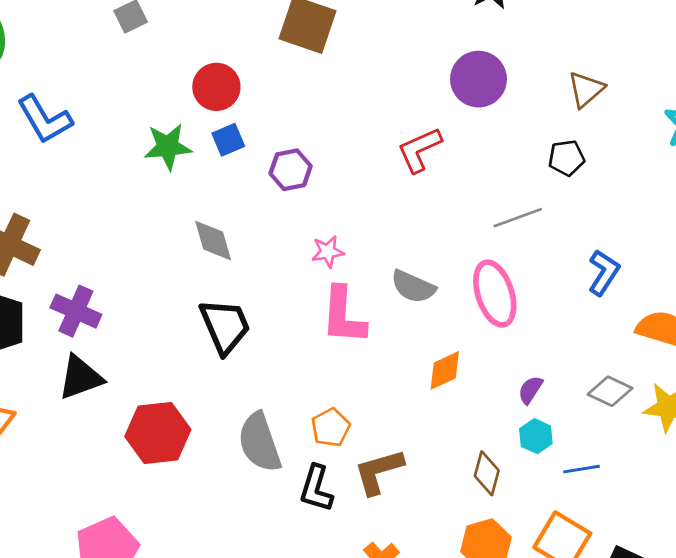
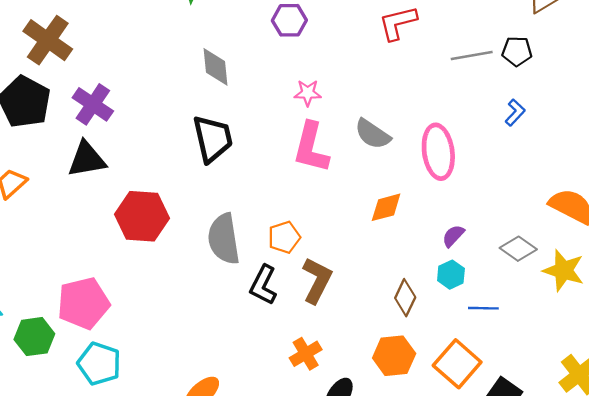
gray line: (518, 218) -> (472, 56), moved
blue L-shape: (604, 272) -> (515, 113), moved, size x0.7
brown L-shape: (379, 472) -> (317, 280), turned 123

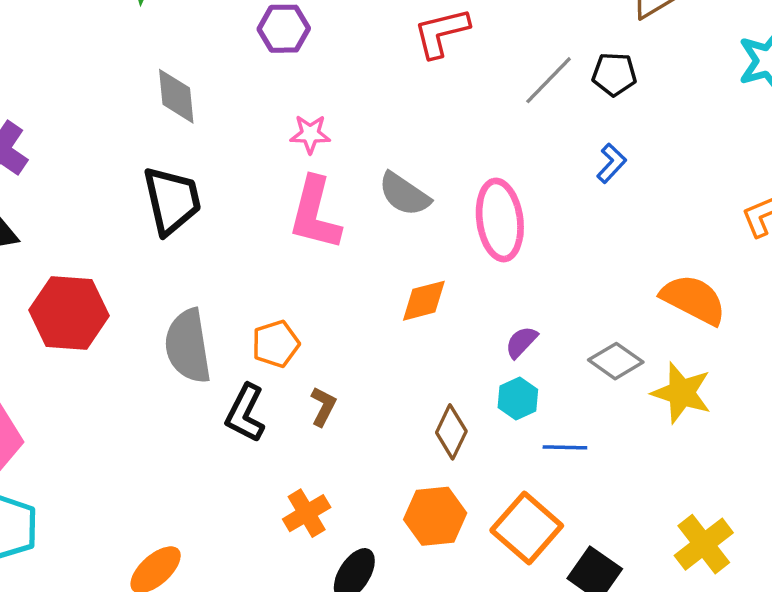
gray line: (472, 56) -> (549, 80), turned -36
brown L-shape: (317, 280) -> (323, 407), size x0.6

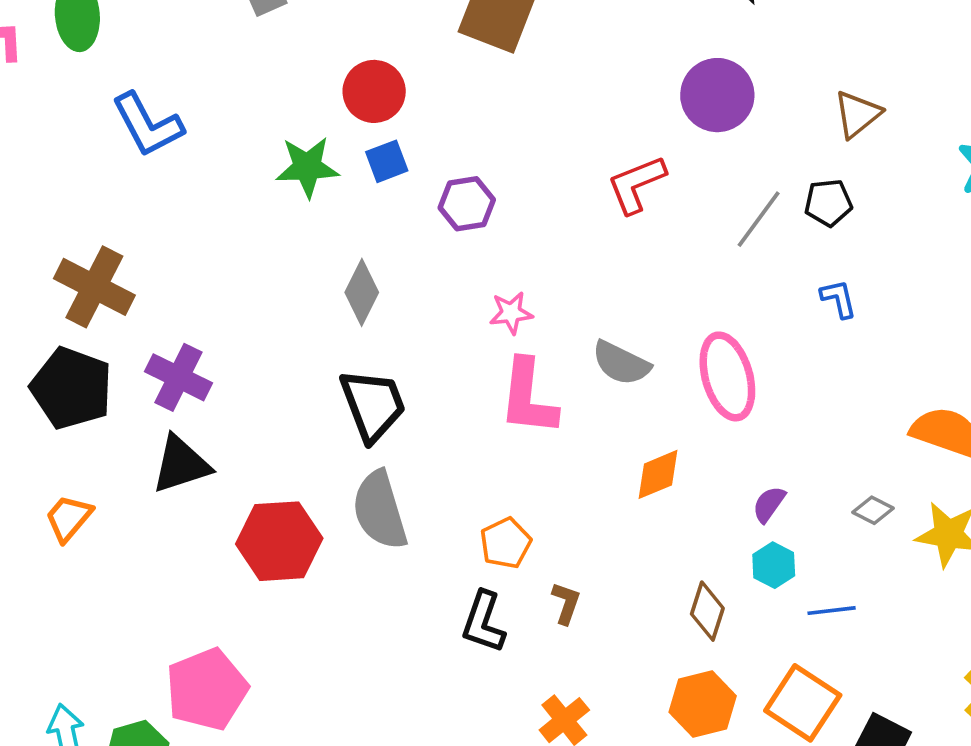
gray diamond: (176, 96) -> (362, 292), turned 40
blue L-shape: (611, 163) -> (839, 299), turned -48
gray semicircle: (188, 346) -> (380, 510), moved
gray diamond: (616, 361) -> (873, 510), size x0.7

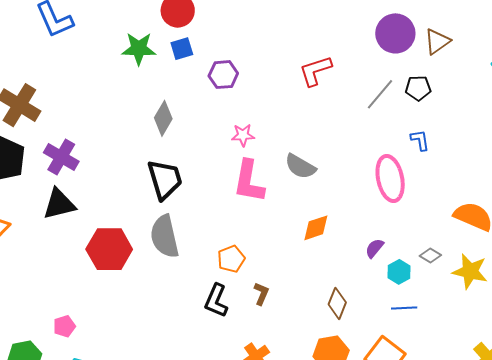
purple circle: (717, 95) -> (395, 33), moved
pink ellipse: (727, 376) -> (390, 178), moved
cyan hexagon: (774, 565) -> (399, 272), moved
pink pentagon: (207, 689) -> (64, 326), size x0.5

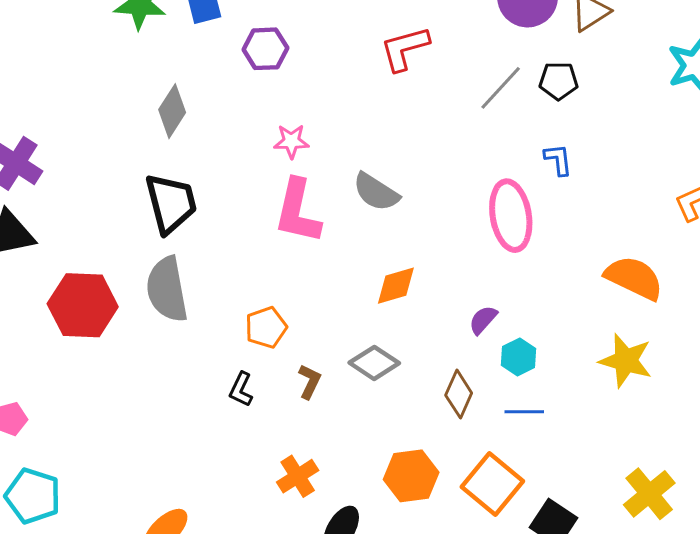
gray diamond: (430, 255) -> (374, 363), moved, size x1.5
black L-shape: (216, 301) -> (241, 389), size x0.7
brown diamond: (337, 303) -> (459, 394), moved

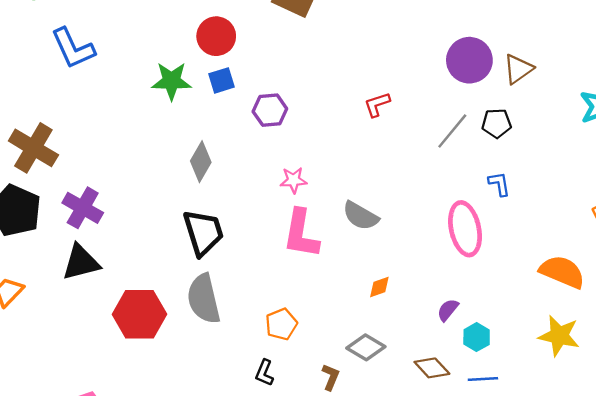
red L-shape: (405, 48) -> (377, 104), size x0.7
orange diamond: (396, 286) -> (379, 287), size x0.7
brown L-shape: (310, 382) -> (331, 377), moved
brown diamond: (459, 394) -> (432, 368), turned -64

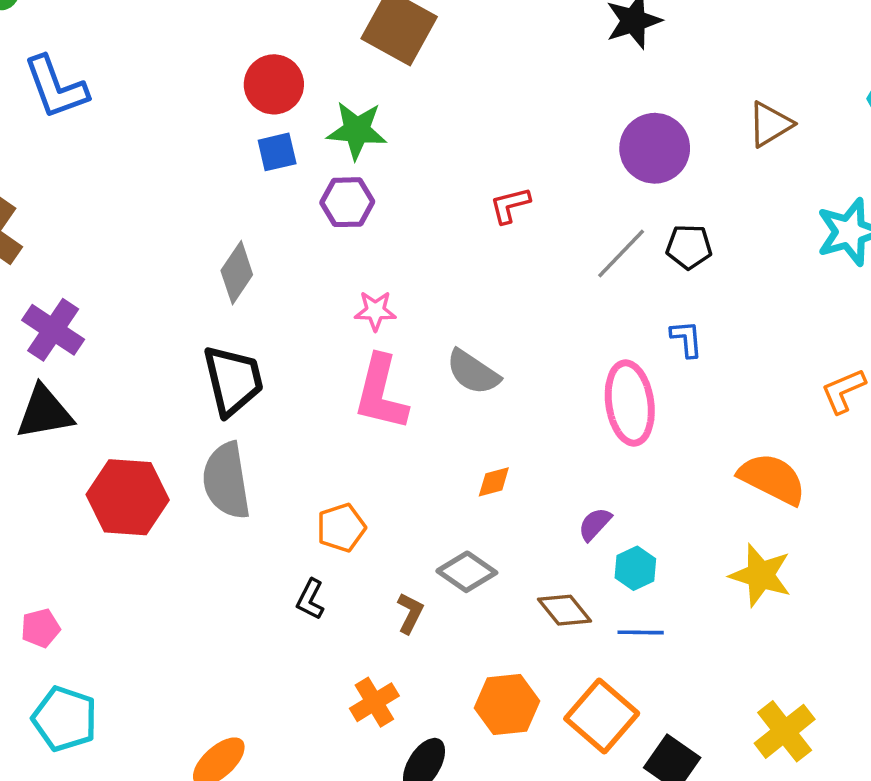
brown triangle: (518, 69) -> (770, 124), moved
green star: (171, 81) -> (357, 130), moved

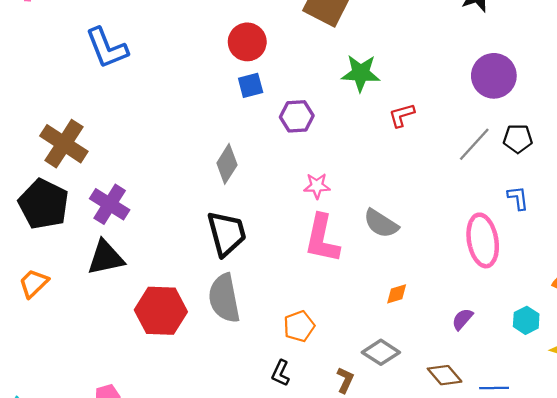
green star: (357, 130) -> (361, 73), moved
cyan hexagon: (635, 568) -> (526, 320), moved

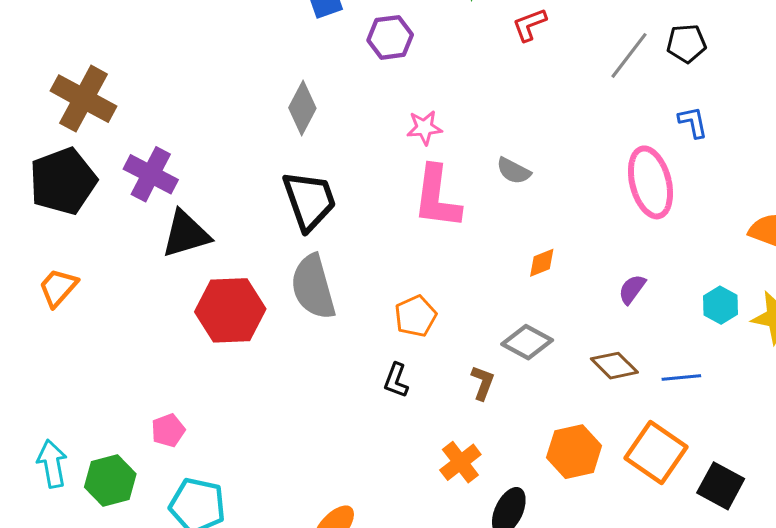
black pentagon: (44, 204) -> (63, 181), turned 30
gray semicircle: (381, 224) -> (514, 171), size x0.7
black triangle: (106, 258) -> (186, 234), moved
cyan hexagon: (526, 320) -> (721, 305), moved

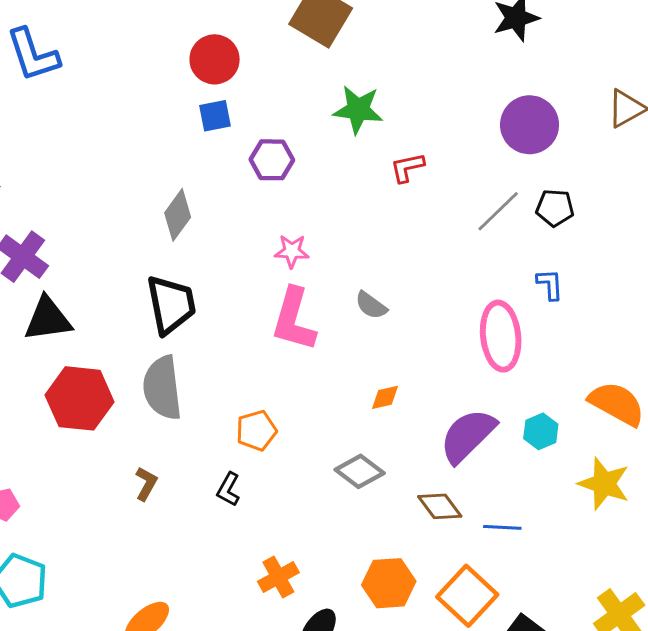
purple semicircle: (632, 289) -> (468, 436), size x2.0
cyan hexagon: (721, 305) -> (541, 431), moved
brown L-shape: (483, 383) -> (146, 484), moved

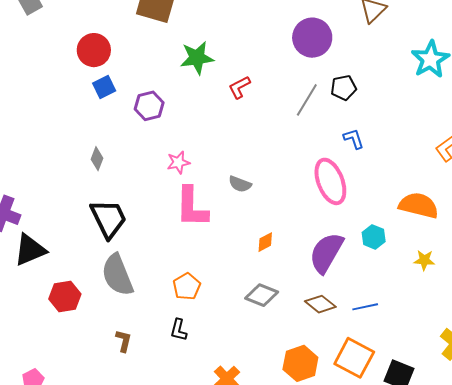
gray diamond: (178, 215) -> (97, 159), size x0.7
red hexagon: (80, 398) -> (65, 297), size x0.7
yellow star: (604, 484) -> (424, 260), size x0.6

